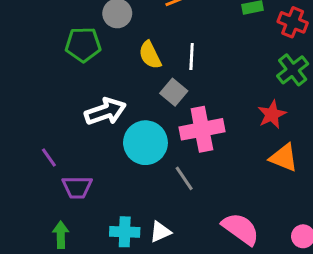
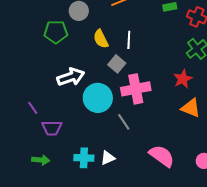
green arrow: (61, 235) -> (41, 160), turned 96

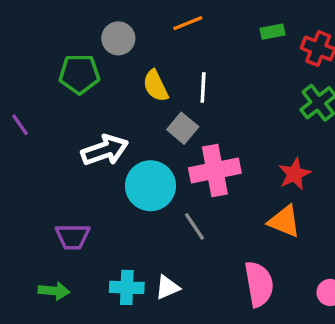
red star: (183, 79) -> (295, 174), moved
purple line: (33, 108) -> (20, 125), moved
orange triangle: (191, 108) -> (284, 221), moved
pink semicircle: (162, 156) -> (259, 284), turned 44

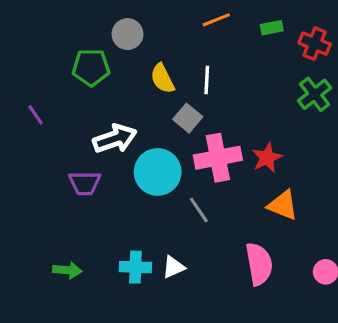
orange line: (188, 23) -> (216, 20), moved
red star: (295, 174) -> (267, 158), moved
purple trapezoid: (73, 237) -> (85, 183), moved

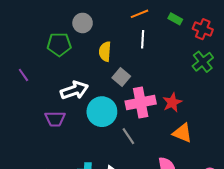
green rectangle: (272, 28) -> (175, 19), turned 40
yellow semicircle: (162, 78) -> (105, 52), turned 30
white line: (207, 80) -> (143, 39), moved

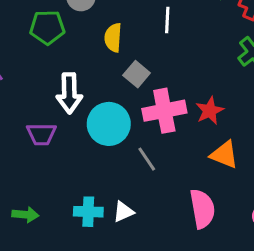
white arrow: (74, 90) -> (69, 93), turned 108

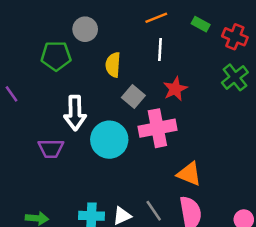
red star: (210, 111) -> (175, 89), moved
orange triangle: (224, 155) -> (189, 174), moved
gray line: (147, 159) -> (154, 211), moved

